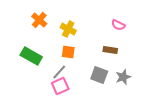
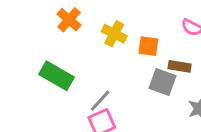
orange square: (68, 52) -> (148, 46), moved
gray square: (99, 75) -> (162, 82), moved

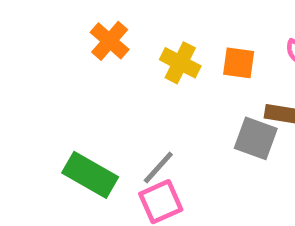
orange square: (148, 46) -> (239, 63), moved
green rectangle: (57, 76) -> (90, 175), moved

